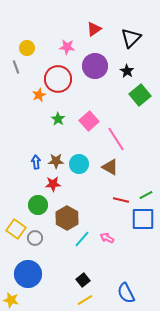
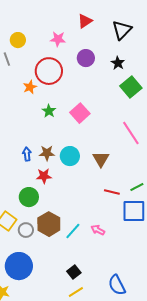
purple circle: (95, 66) -> (86, 58), size x0.7
pink line: (116, 139) -> (131, 133), moved
brown triangle: (110, 167) -> (101, 159), turned 30
brown hexagon: (67, 218) -> (49, 224), moved

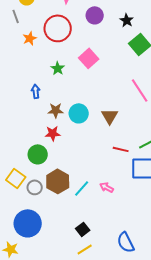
orange star: (30, 87) -> (30, 38), moved
pink square: (80, 113) -> (89, 58), moved
blue arrow: (27, 154) -> (36, 91), moved

